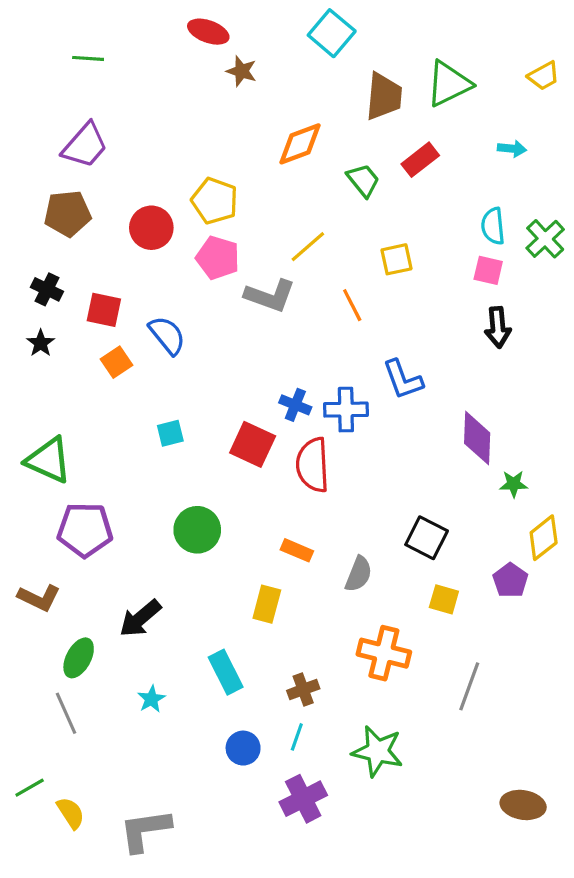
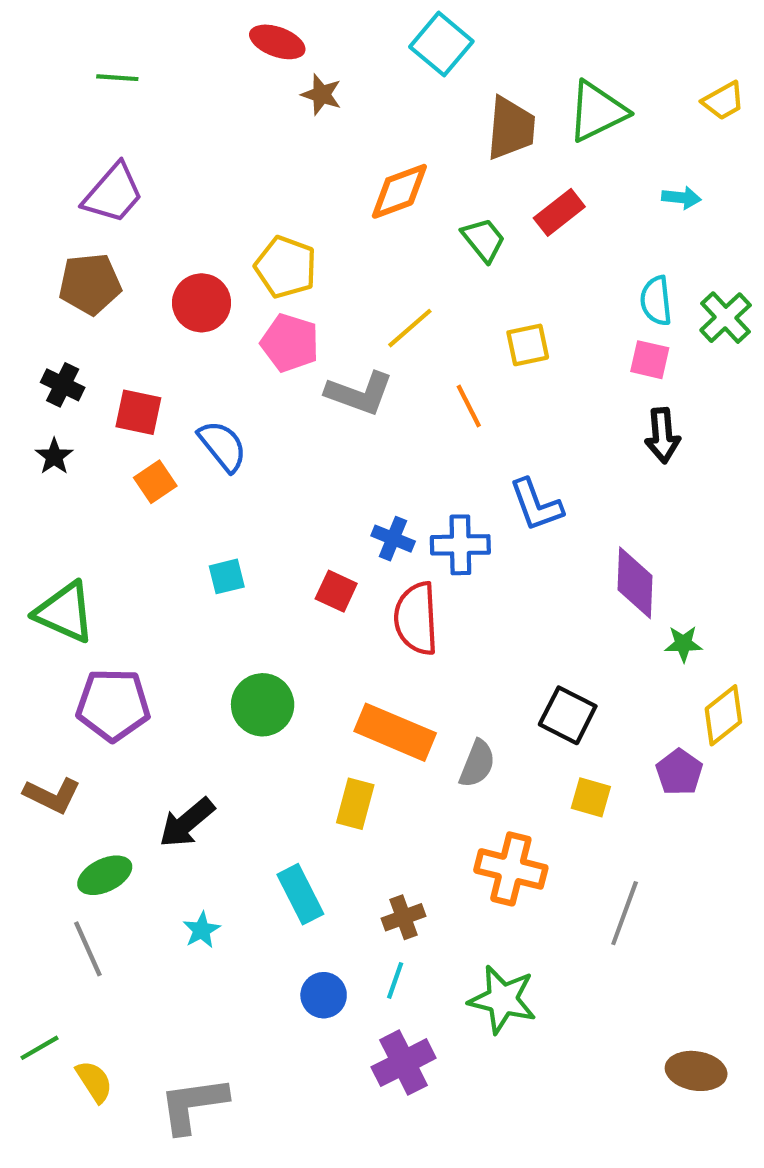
red square: (253, 444) -> (336, 591), size x0.7
orange rectangle: (297, 550) -> (395, 732), size x1.8
green ellipse: (79, 658) -> (105, 875), turned 36

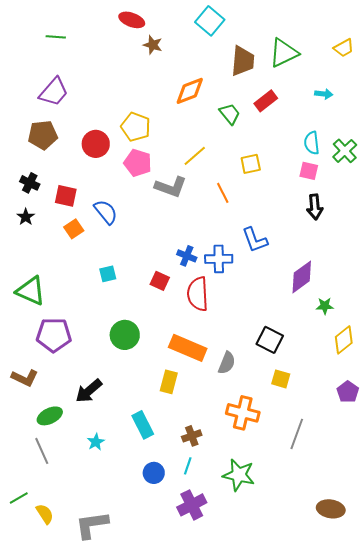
purple diamond: (635, 583) -> (302, 277), turned 52
purple pentagon: (679, 772) -> (348, 392), moved

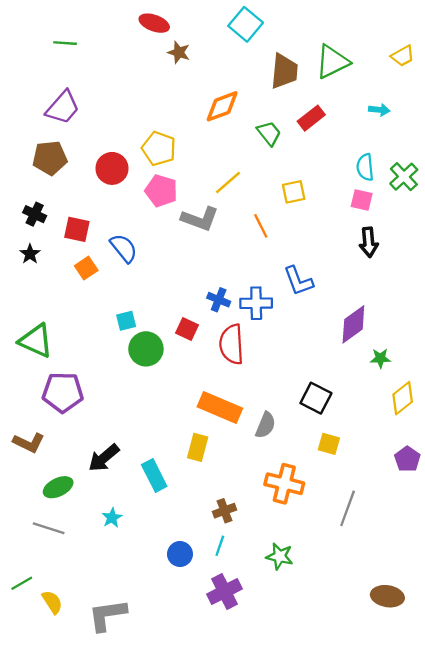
green circle: (125, 335) -> (146, 349), moved
cyan rectangle: (143, 425) -> (154, 475), moved
gray line: (42, 451) -> (49, 528), turned -48
green star: (239, 475) -> (280, 556), size x0.7

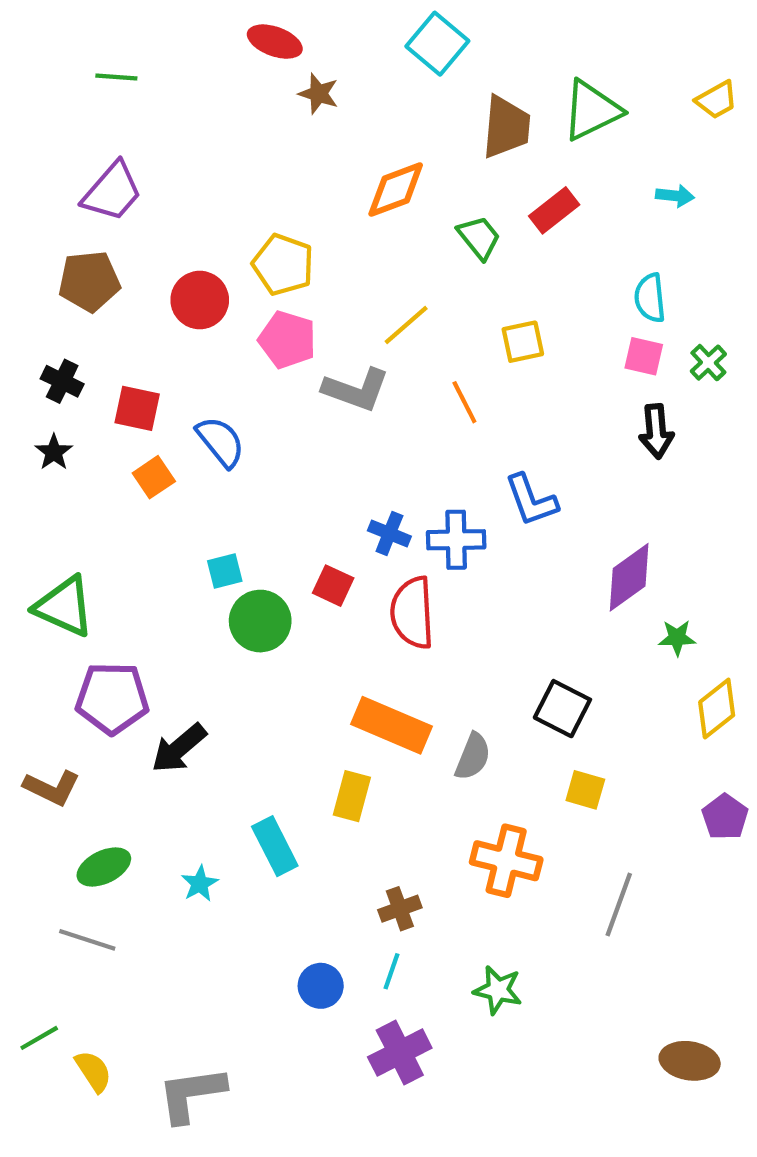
green cross: (404, 177) -> (708, 363), moved, size x0.7
black arrow: (104, 458) -> (179, 748), moved
cyan star: (112, 518) -> (200, 884), moved

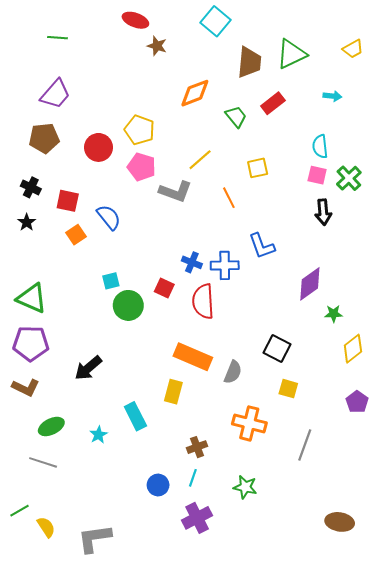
green cross: (708, 363) -> (349, 178), size x1.4
purple pentagon: (112, 698) -> (31, 343), moved

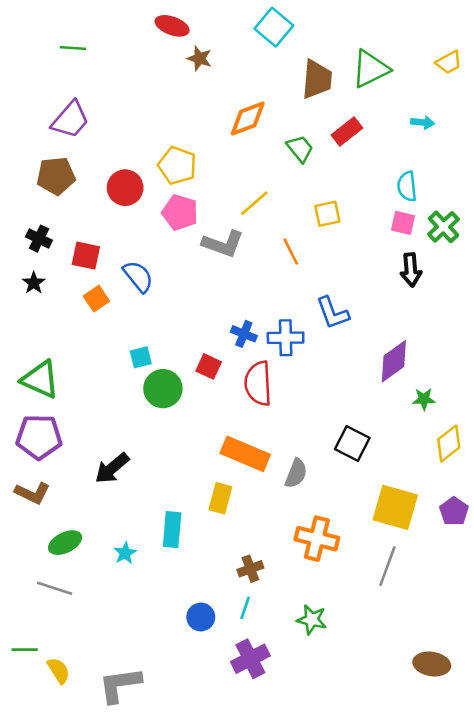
yellow square: (288, 389) -> (395, 507), moved, size x1.8
cyan rectangle: (135, 416) -> (172, 530), turned 32
green line: (19, 511) -> (25, 650), turned 30

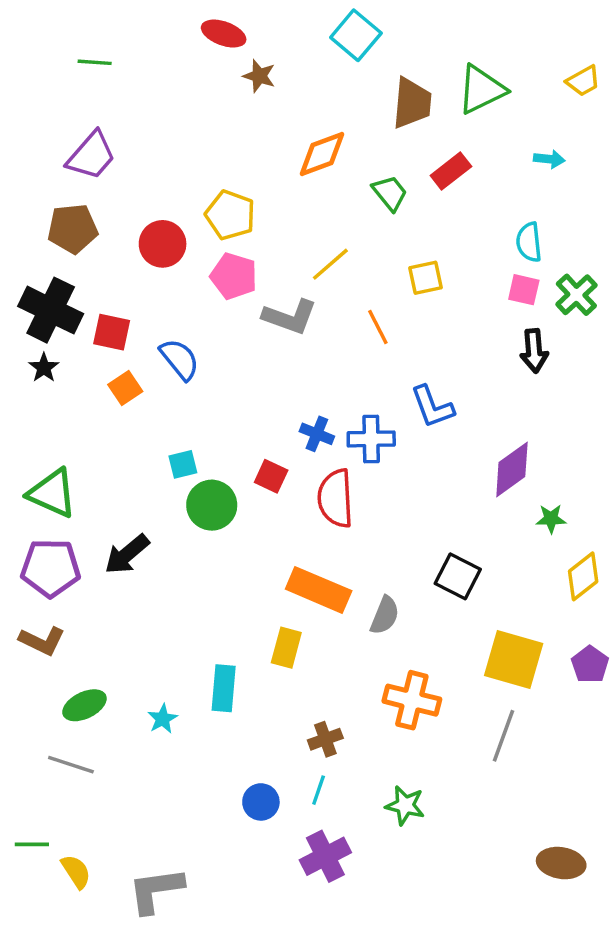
black cross: (39, 239) -> (51, 310), size x1.8
black arrow: (112, 468) -> (127, 554), moved

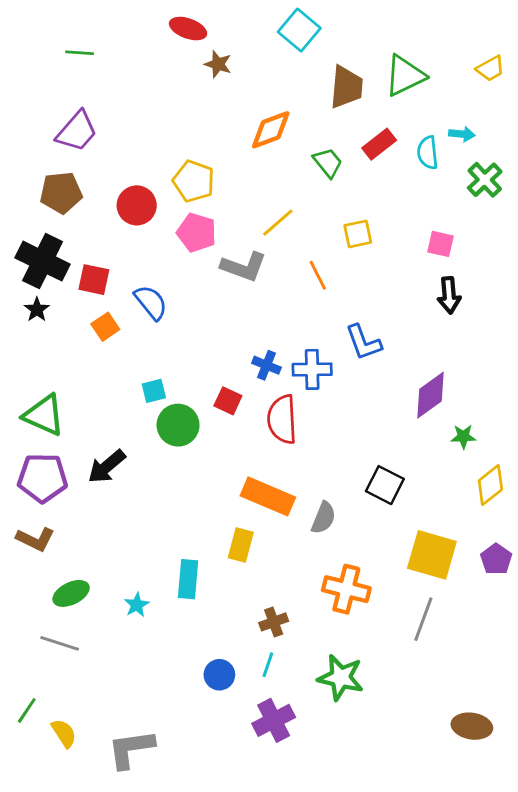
cyan semicircle: (529, 242) -> (428, 153), moved
green cross: (576, 295) -> (485, 180), moved
green star: (405, 805) -> (341, 678), size x1.4
green line: (32, 844) -> (27, 710), turned -56

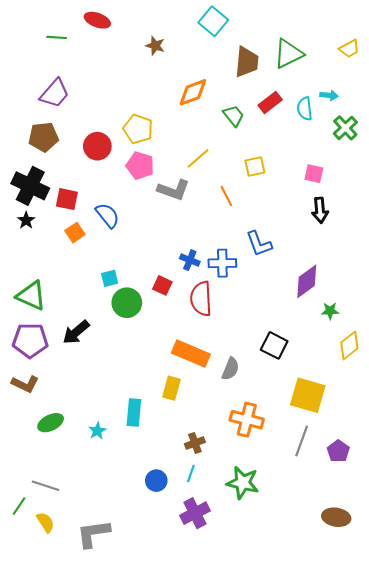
red ellipse: (188, 29) -> (97, 20), moved
purple pentagon: (496, 559) -> (338, 451), moved
gray line: (60, 643) -> (45, 486), moved

